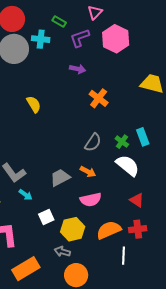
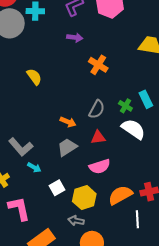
orange arrow: (88, 172) -> (68, 122), moved
red triangle: (137, 200) -> (98, 137), moved, turned -35

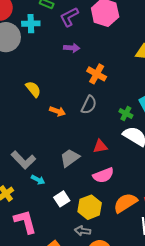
gray semicircle: (97, 109) -> (89, 105), moved
orange arrow: (68, 122) -> (57, 111), moved

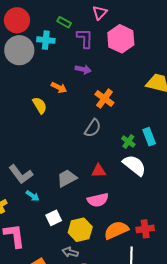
purple L-shape: (69, 17) -> (85, 38), turned 110
orange arrow: (57, 111) -> (59, 88), moved

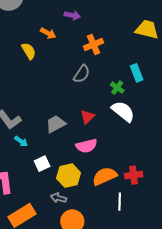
orange cross: (104, 99) -> (94, 44), turned 30
cyan rectangle: (149, 137) -> (137, 73), moved
red triangle: (99, 171) -> (87, 117), turned -42

